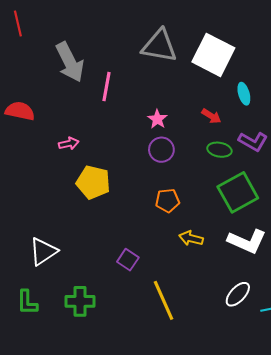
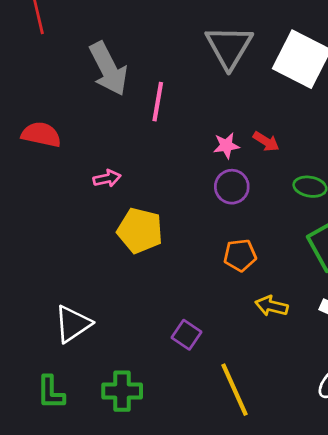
gray triangle: (159, 46) -> (229, 47), turned 51
red arrow: (211, 116) -> (266, 141), moved
pink star: (157, 119) -> (226, 146), turned 30

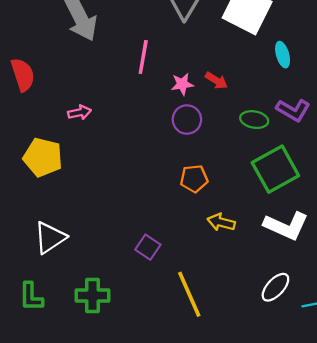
pink line: (158, 102) -> (143, 57), moved
red semicircle: (41, 135) -> (23, 75), turned 60
yellow pentagon: (140, 231) -> (43, 157), moved

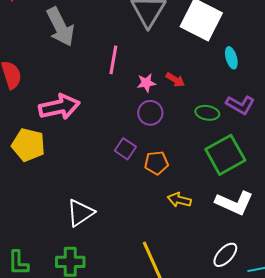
pink arrow: (79, 112) -> (59, 107), size x2.0
white triangle: (50, 238) -> (80, 213), moved
purple square: (148, 247) -> (125, 149), moved

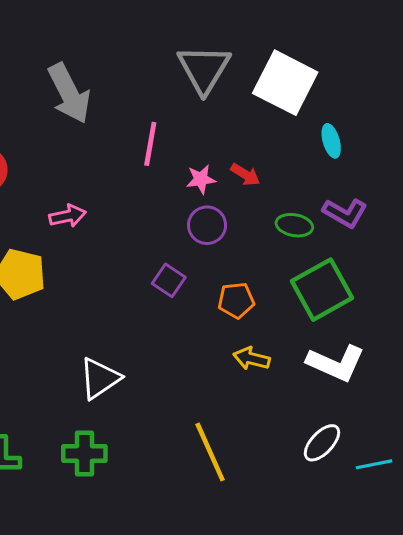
pink arrow: (59, 107) -> (68, 216), size x0.6
orange pentagon: (156, 163) -> (236, 300), moved

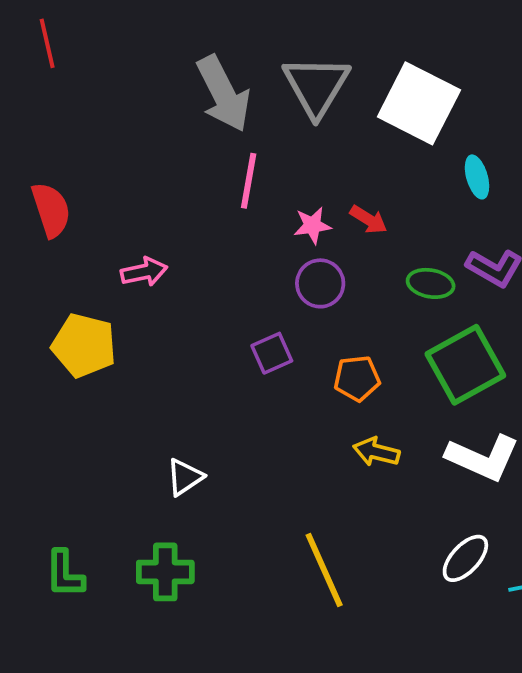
gray arrow: (69, 93) -> (223, 94), moved
purple square: (169, 280) -> (272, 353), turned 32
white triangle: (100, 378) -> (185, 477), size x0.7

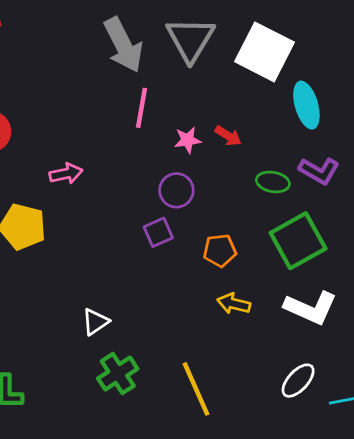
cyan ellipse: (477, 177) -> (306, 105), size x1.5
purple circle: (320, 283) -> (176, 190), moved
green cross: (165, 572) -> (118, 374), moved, turned -33

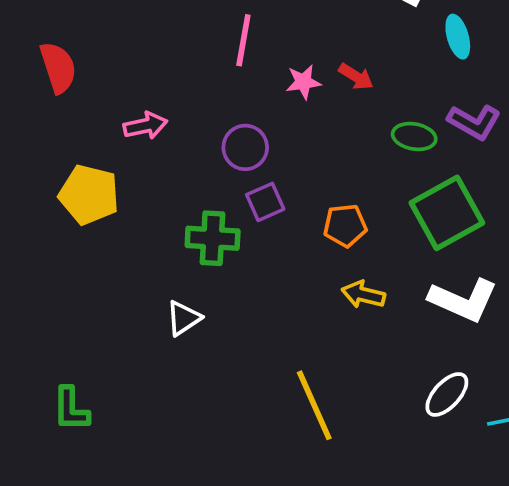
cyan ellipse: (306, 105) -> (458, 37), size x0.7
purple circle: (176, 190) -> (245, 147), moved
green cross: (118, 374) -> (213, 238), moved, turned 36

